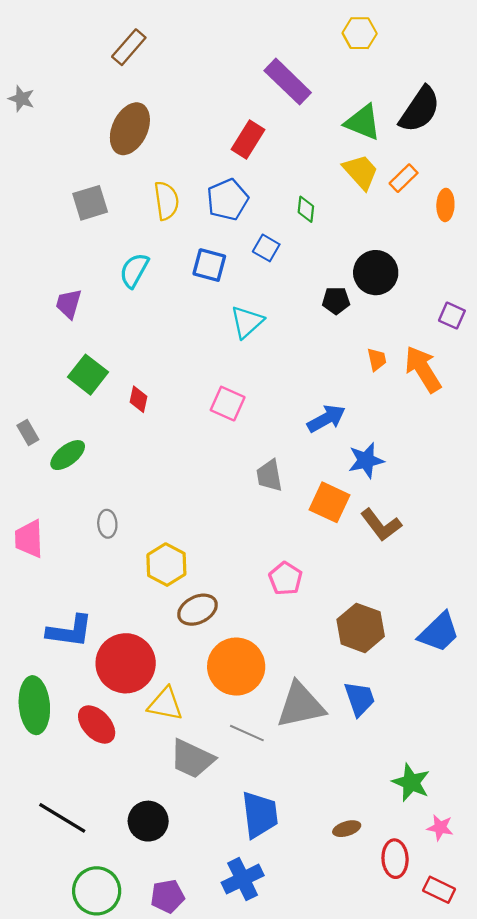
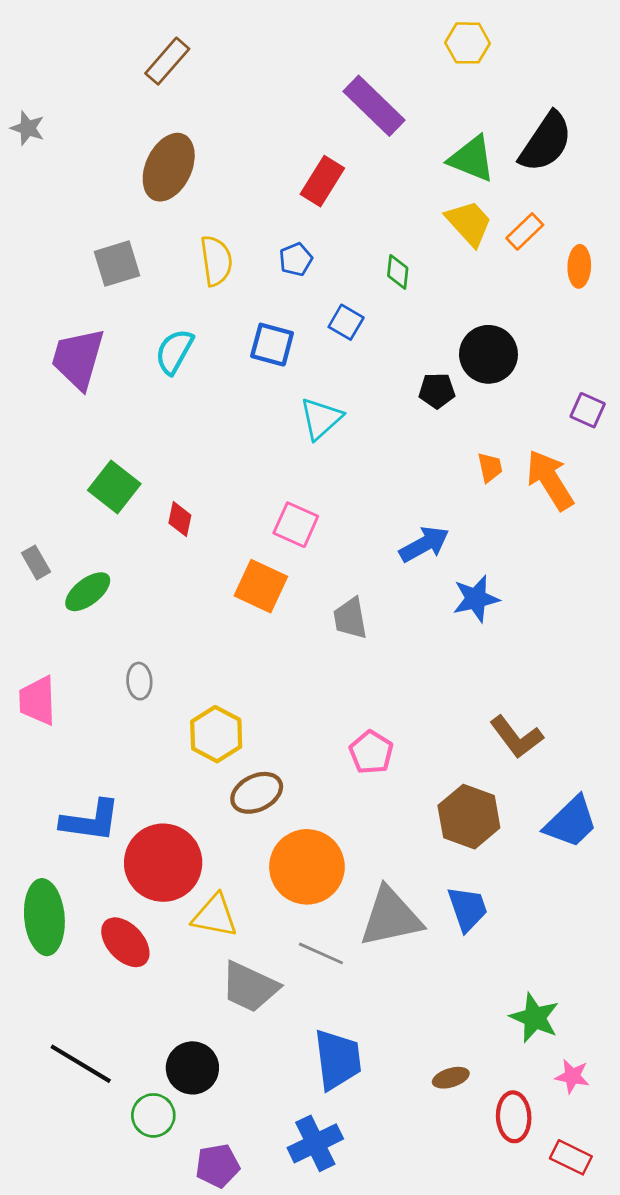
blue pentagon: (228, 200) -> (296, 259), size x0.6
purple trapezoid: (69, 304) -> (78, 359), moved, size x1.6
orange square: (330, 502) -> (261, 586), moved
brown L-shape: (381, 525) -> (516, 737), moved
green circle: (97, 891) -> (153, 1115), moved, size x0.7

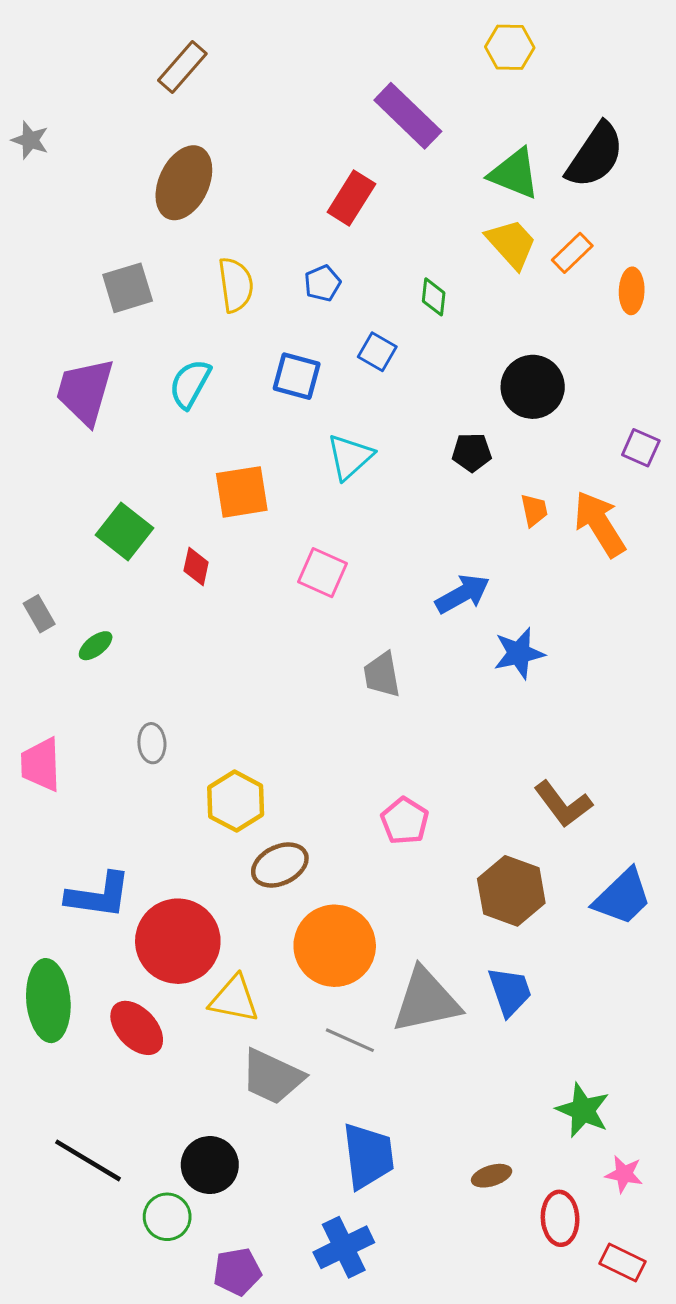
black pentagon: (437, 391) -> (472, 452), moved
orange square: (261, 586) -> (242, 492), moved, turned -34
green ellipse: (88, 592) -> (96, 646), size x0.7

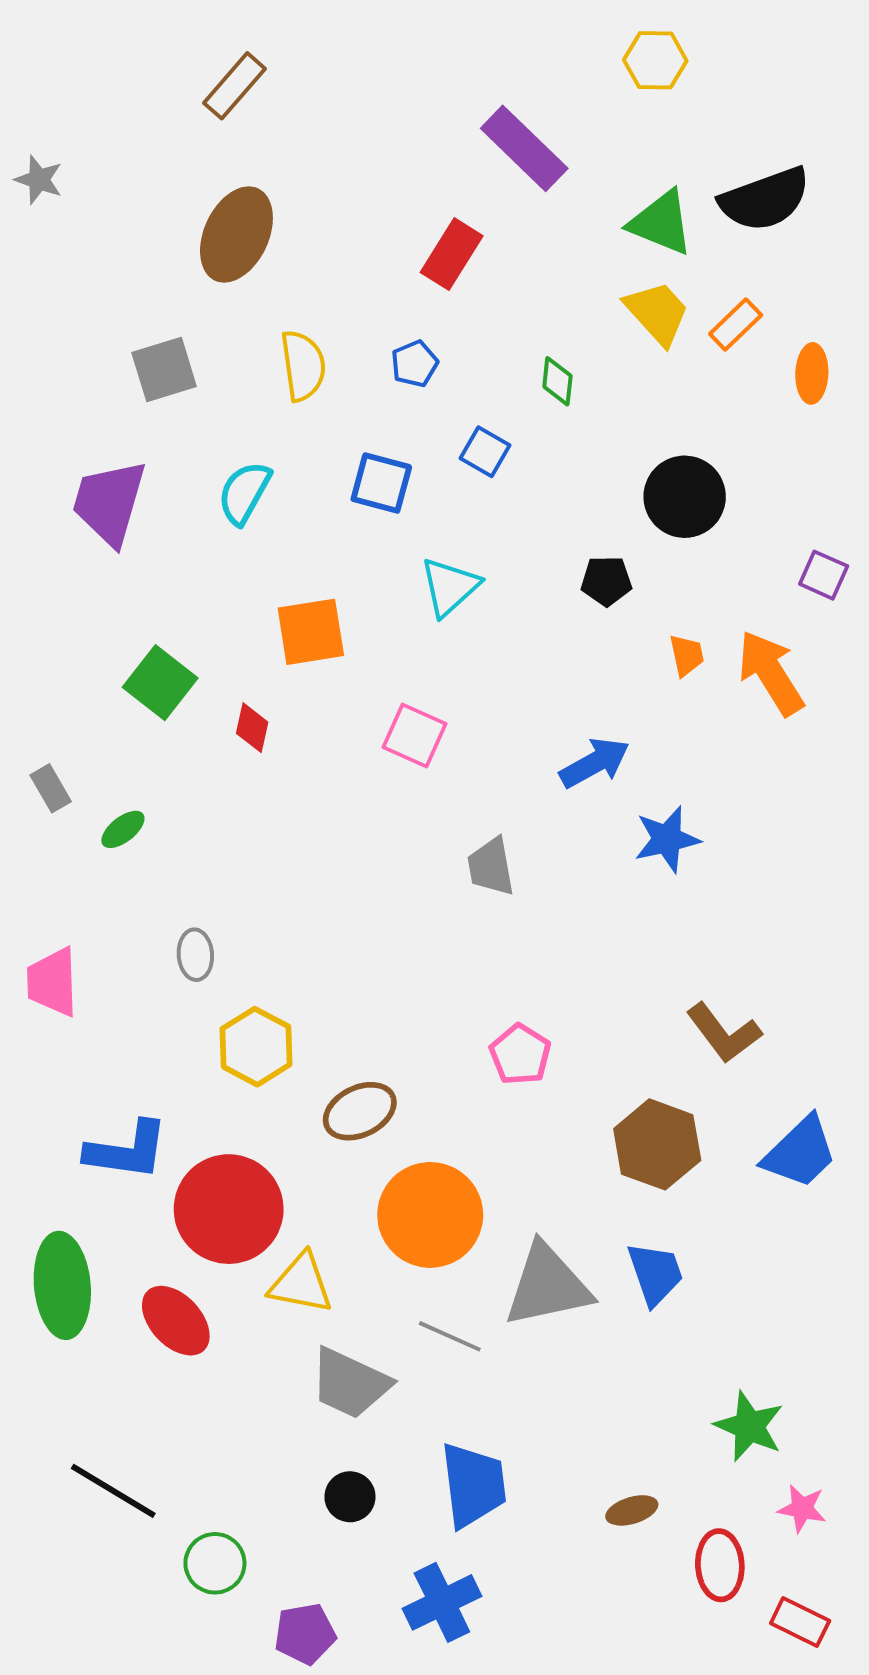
black semicircle: (595, 155) -> (765, 199), turned 36
yellow hexagon: (236, 801) -> (256, 1047), moved
black circle: (210, 1165) -> (350, 1497), moved, size x0.7

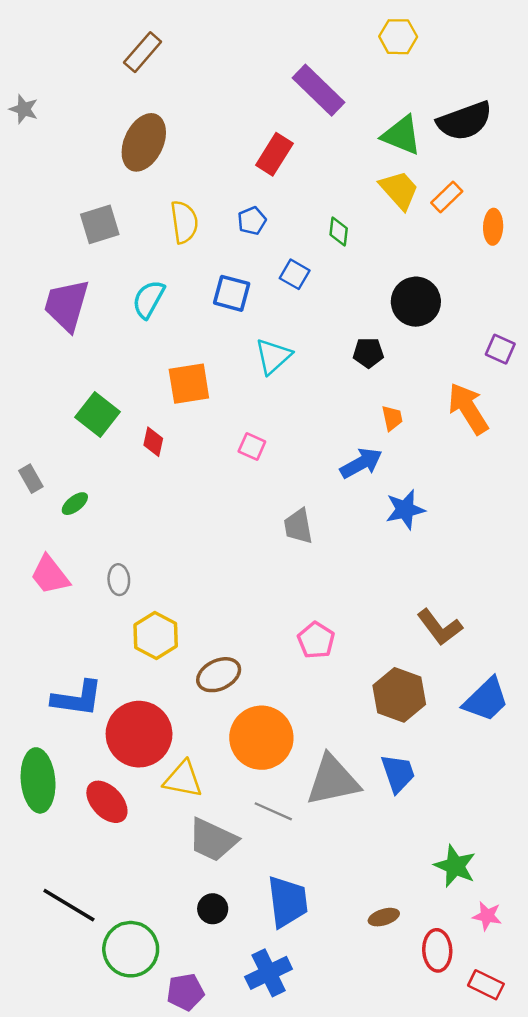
orange trapezoid: (687, 655) -> (392, 418), moved
pink square: (415, 735) -> (252, 447), size x0.7
pink trapezoid: (53, 982) -> (50, 575), moved, turned -36
green circle: (215, 1563) -> (131, 949), size x1.5

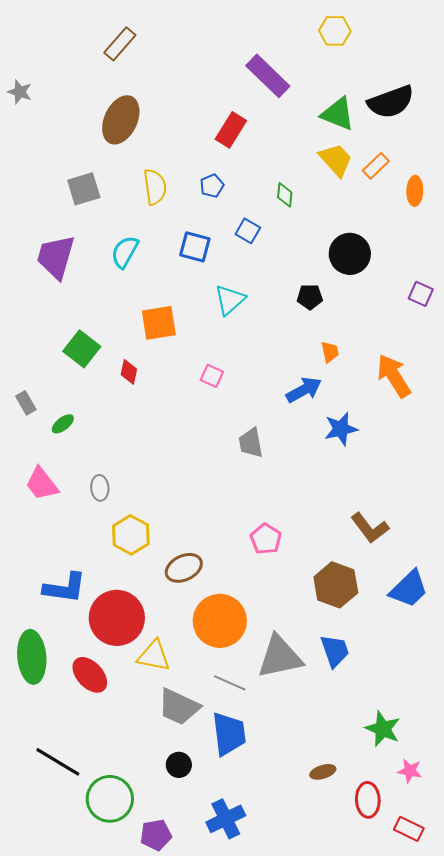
orange arrow: (468, 409) -> (394, 376), moved
blue trapezoid: (288, 902) -> (229, 734), moved

